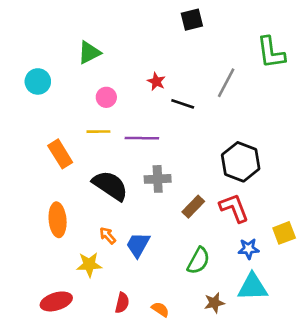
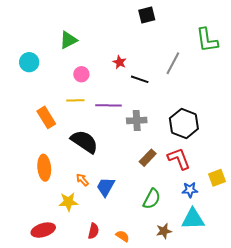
gray cross: (158, 179) -> (137, 120), moved

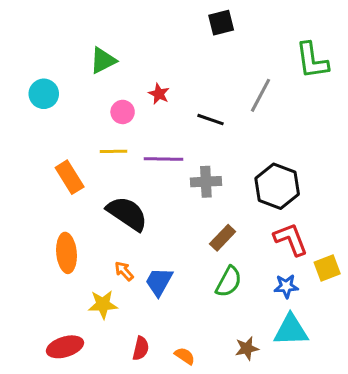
red star: (120, 62) -> (159, 94), moved
red L-shape: (179, 159) -> (291, 239), moved
green semicircle: (152, 199) -> (229, 282), moved

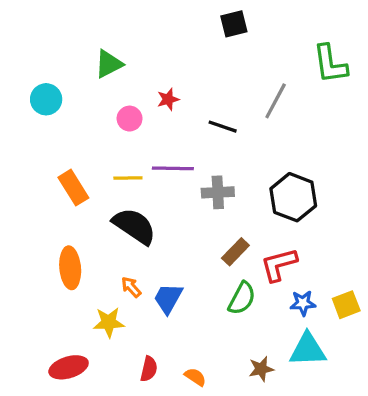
red star: (159, 94) -> (168, 99), turned 30
yellow line: (113, 151) -> (128, 178), moved
red L-shape: (291, 239) -> (279, 265), moved, turned -84
yellow square: (327, 268) -> (346, 305), moved

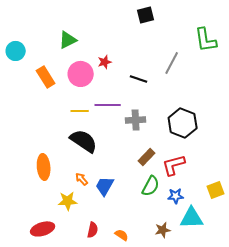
cyan circle: (46, 99) -> (16, 51), moved
pink circle: (130, 119) -> (81, 74), size x1.6
orange rectangle: (73, 188) -> (46, 77), moved
blue star: (303, 303) -> (176, 196), moved

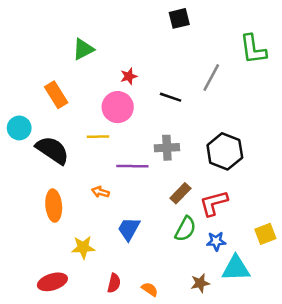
cyan circle: (16, 51) -> (19, 128), moved
pink circle: (81, 74) -> (118, 107), moved
purple line: (108, 105) -> (132, 166), moved
black semicircle: (84, 141) -> (52, 150), moved
orange arrow: (82, 179) -> (100, 192), moved, turned -32

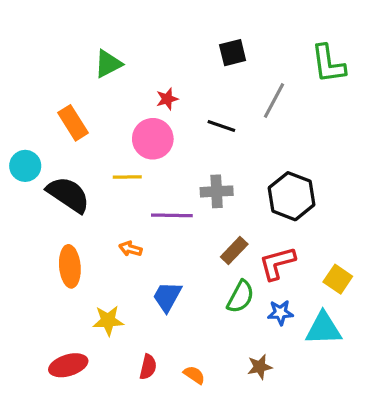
black square: (179, 18) -> (233, 53), moved
yellow square: (265, 234) -> (338, 279), moved, turned -35
cyan triangle: (236, 268) -> (323, 329), moved

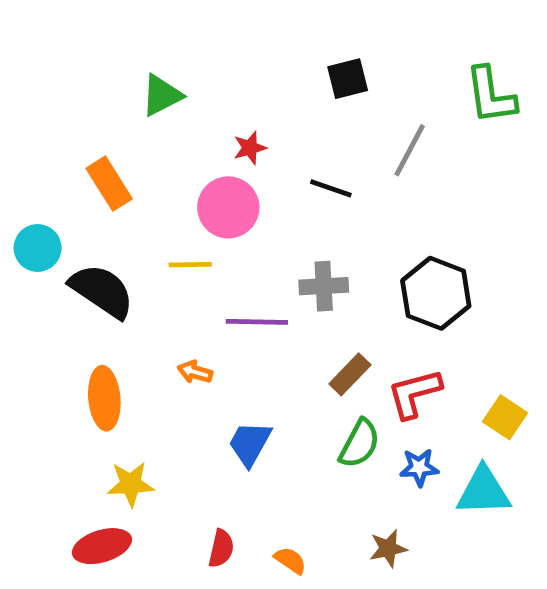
yellow star: (108, 321) -> (131, 484), moved

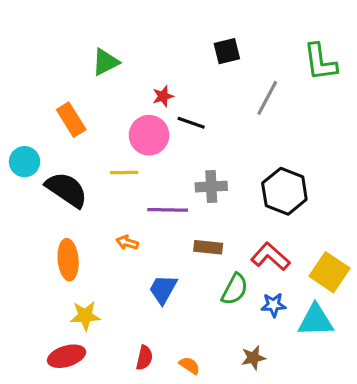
black line: (331, 188) -> (191, 123), moved
brown rectangle: (350, 374) -> (208, 247), moved, turned 52
red L-shape: (414, 393) -> (270, 257), turned 57
yellow square: (505, 417) -> (330, 272), size x1.4

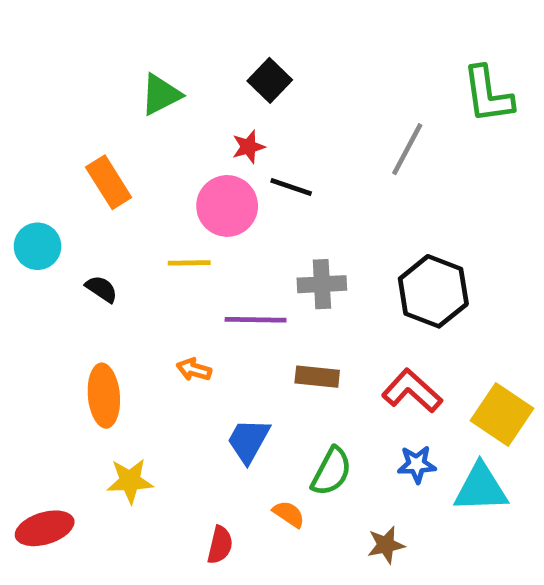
black square: (227, 51) -> (270, 80), moved, turned -32
black semicircle: (67, 190) -> (101, 289), size x0.5
green semicircle: (235, 289) -> (331, 471), moved
red ellipse: (67, 356) -> (45, 528), moved
orange semicircle: (189, 366) -> (289, 514), moved

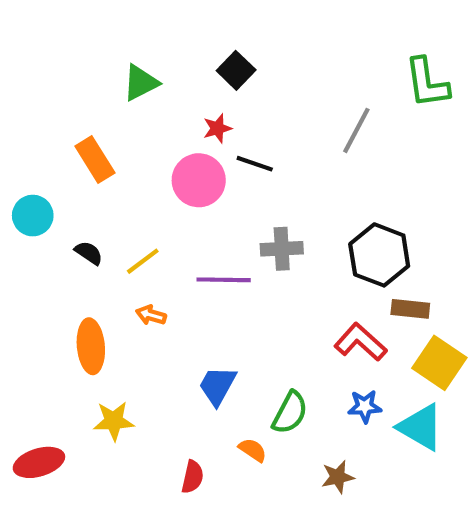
yellow line: (189, 263) -> (143, 261), moved, turned -36
orange arrow: (194, 370) -> (151, 315), moved
brown rectangle: (317, 377) -> (410, 309), moved
cyan triangle: (481, 488) -> (421, 427), turned 32

